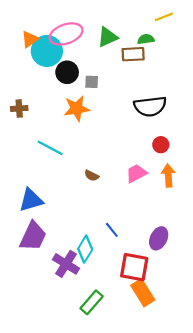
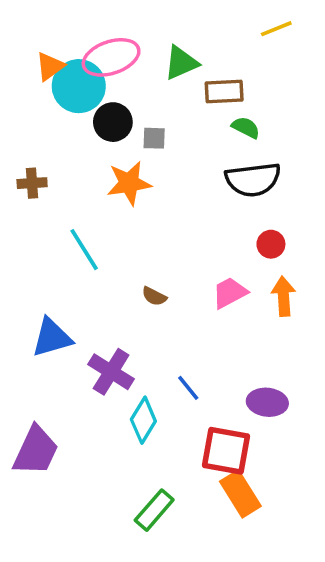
green semicircle: (146, 39) -> (246, 127), moved, turned 35
cyan line: (50, 148) -> (84, 250), turned 30
purple trapezoid: (33, 236) -> (36, 451), moved
purple ellipse: (159, 238) -> (267, 402), turned 70
purple cross: (66, 264) -> (111, 372), moved

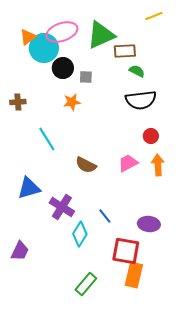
green triangle: (181, 63) -> (101, 35), size x1.4
orange star: (129, 183) -> (72, 102), size x0.7
brown semicircle: (154, 296) -> (86, 165), size x1.5
purple trapezoid: (36, 451) -> (20, 251), size x0.7
orange rectangle: (240, 494) -> (134, 275), turned 45

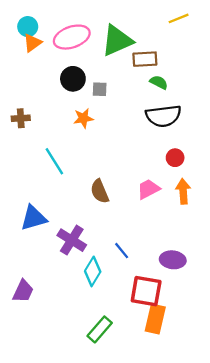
cyan circle: (44, 48) -> (28, 27), moved, size x0.6
brown semicircle: (86, 165) -> (100, 191), turned 40

